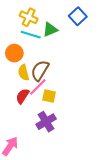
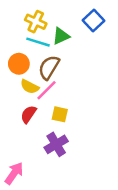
brown semicircle: (40, 70) -> (49, 67), moved
yellow semicircle: (24, 73) -> (30, 87), turned -49
pink line: (38, 87) -> (47, 90), moved

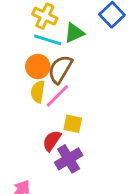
orange circle: (19, 64) -> (38, 66), moved
yellow semicircle: (30, 87) -> (38, 92), turned 72
red semicircle: (28, 114) -> (52, 141), moved

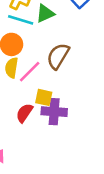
brown semicircle: (60, 69) -> (58, 56), moved
purple cross: (69, 159) -> (54, 112), moved, turned 35

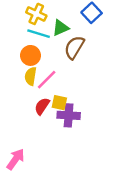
brown semicircle: (58, 56) -> (74, 47), moved
red semicircle: (24, 113) -> (42, 106), moved

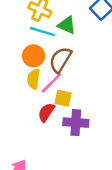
green triangle: (60, 28) -> (67, 25), turned 48
brown semicircle: (74, 47) -> (60, 60), moved
yellow square: (59, 103) -> (63, 98), moved

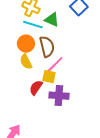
brown semicircle: (60, 60) -> (47, 47), turned 135
yellow semicircle: (33, 79) -> (26, 62), turned -35
pink line: (51, 83) -> (55, 65), moved

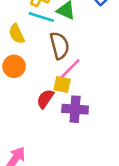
orange circle: (26, 44) -> (14, 66), moved
yellow semicircle: (26, 62) -> (17, 34), moved

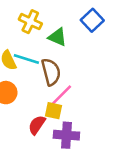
cyan line: (41, 17) -> (26, 59), moved

